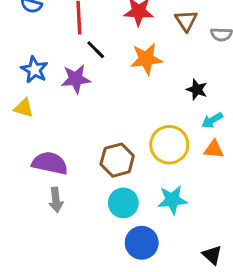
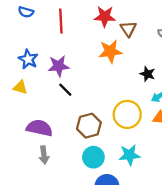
brown triangle: (186, 21) -> (128, 29), moved
black line: (96, 50) -> (65, 90), moved

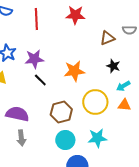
brown triangle: (128, 29) -> (107, 38), moved, turned 42
orange star: (110, 51) -> (74, 71), moved

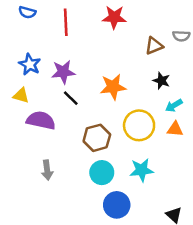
purple semicircle: (17, 114) -> (41, 120), moved

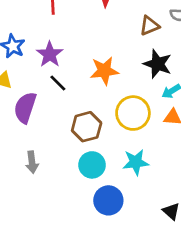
purple star: (63, 72) -> (50, 54), turned -30
black star: (161, 81) -> (158, 64), size x1.5
purple semicircle: (41, 120) -> (25, 108), turned -84

